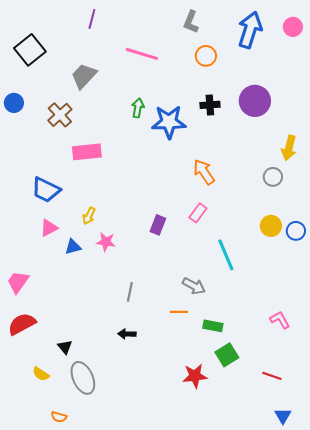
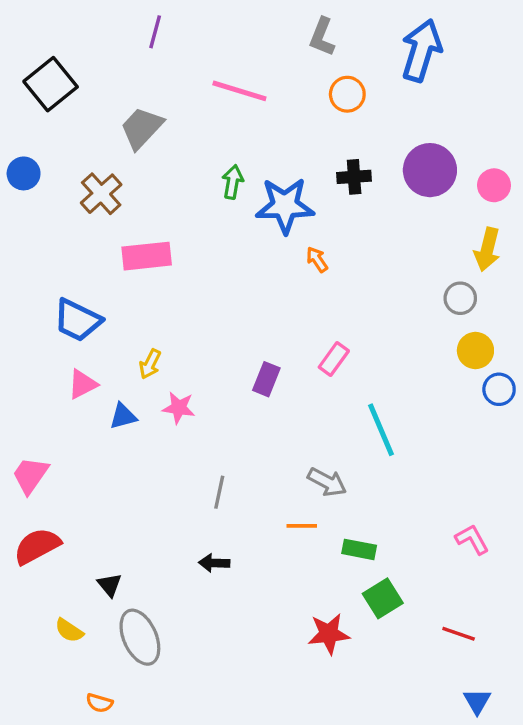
pink circle: (293, 27) -> (494, 185), moved
orange arrow: (204, 172) -> (317, 259), moved, size x0.6
yellow circle: (271, 226) -> (475, 351), moved

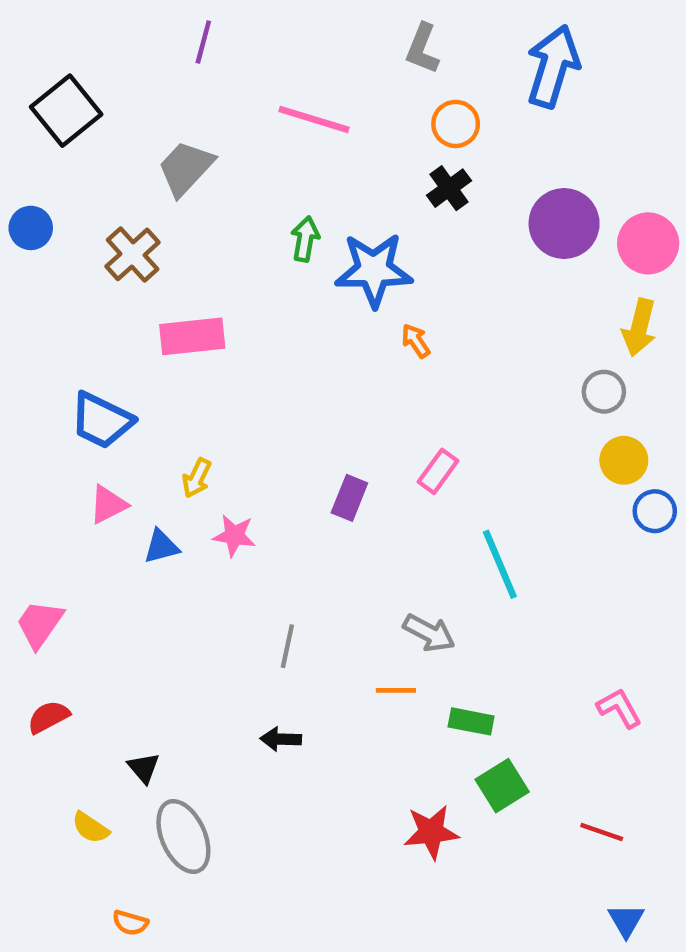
black cross: (354, 177) -> (449, 188), moved, turned -32
pink circle: (494, 185) -> (648, 243), size x1.4
red semicircle: (37, 546) -> (48, 717), size x0.7

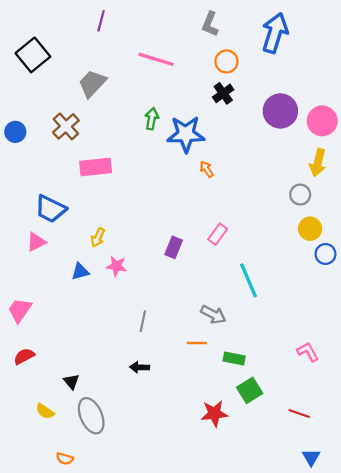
blue circle: (31, 228) -> (15, 132), moved
pink triangle: (108, 505) -> (36, 242), moved

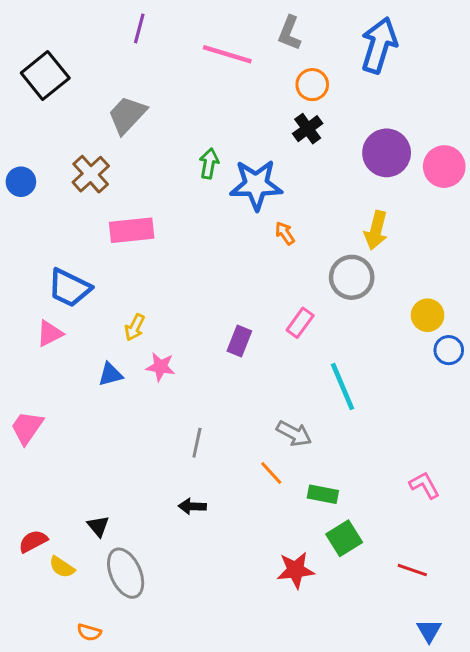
pink line: (156, 59) -> (227, 54), moved
yellow arrow: (318, 163) -> (376, 230), moved
gray circle: (300, 195) -> (352, 277), moved, size x1.5
orange line: (197, 343) -> (271, 473), turned 48
red semicircle: (24, 356) -> (33, 541), moved

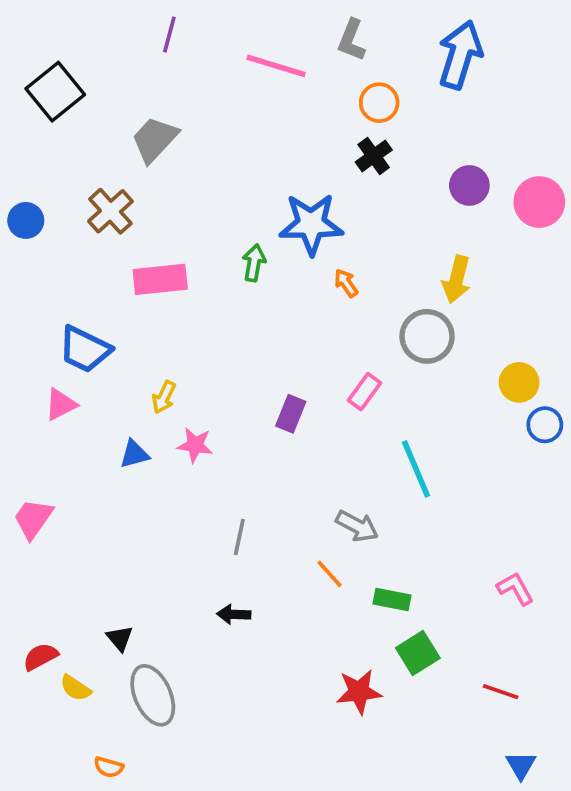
purple circle: (387, 153) -> (469, 185), size x0.7
green arrow: (209, 163) -> (254, 263), moved

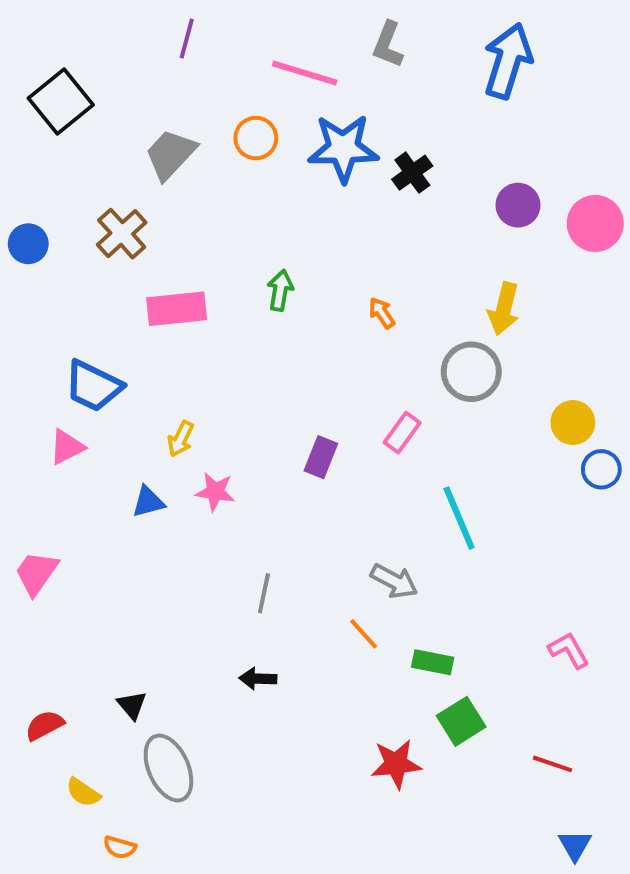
orange circle: (379, 103) -> (256, 138), moved
blue star: (311, 224) -> (343, 148), moved
yellow semicircle: (75, 688) -> (83, 792), moved

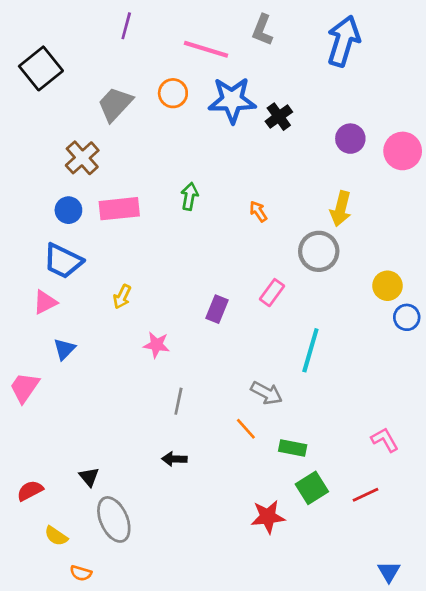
blue circle: (28, 244) -> (68, 210), moved
pink star: (215, 492) -> (156, 345), moved
blue triangle: (148, 502) -> (64, 349), moved, turned -30
cyan line: (459, 518) -> (310, 350), turned 39
red line: (553, 764) -> (365, 495), moved, turned -44

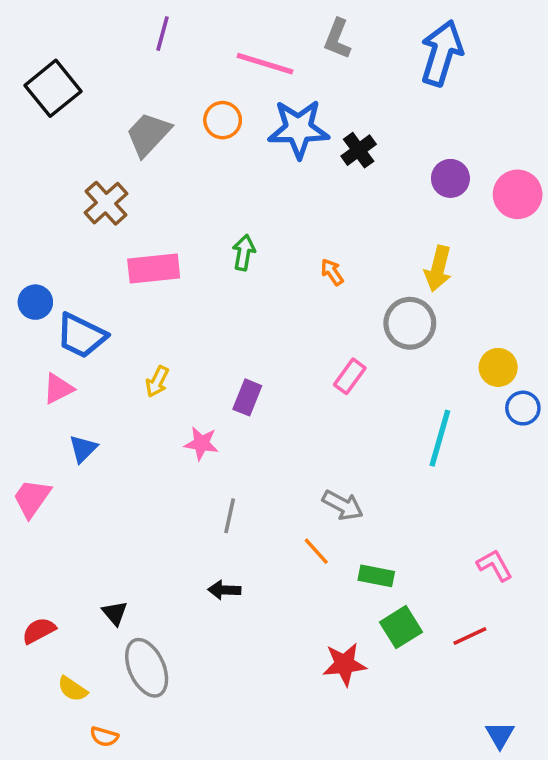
blue circle: (68, 210) -> (35, 302), moved
purple rectangle: (217, 309) -> (247, 397), moved
cyan line: (310, 350) -> (440, 438), moved

